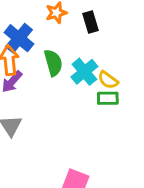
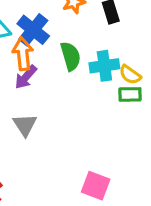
cyan cross: (84, 72) -> (104, 66), turned 32

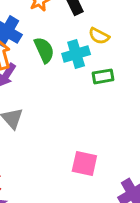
yellow semicircle: (130, 75) -> (99, 36), moved

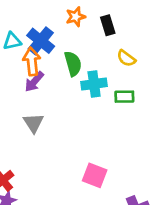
cyan cross: (76, 54) -> (94, 84), moved

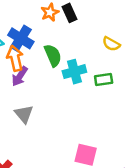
black rectangle: (108, 25) -> (69, 13), moved
yellow semicircle: (126, 58) -> (111, 44), moved

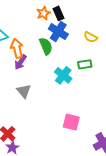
blue cross: (21, 38) -> (58, 32), moved
cyan cross: (74, 72) -> (63, 75), moved, turned -36

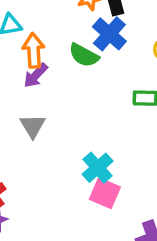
green semicircle: (46, 46) -> (84, 55), turned 132
cyan cross: (63, 75) -> (98, 168), moved

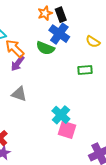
orange arrow: (34, 51) -> (15, 49), turned -36
gray triangle: (33, 126) -> (19, 94), turned -35

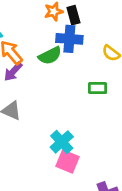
blue cross: (59, 34) -> (69, 39), turned -36
green semicircle: (45, 48) -> (50, 56), turned -54

